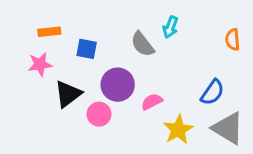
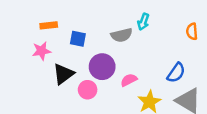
gray semicircle: (143, 44) -> (122, 35), turned -65

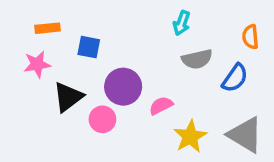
gray semicircle: (122, 35) -> (197, 59), moved
blue semicircle: (176, 73) -> (235, 78), moved

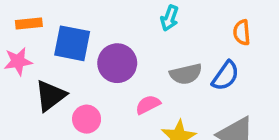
blue square: (89, 47) -> (72, 43), size x1.5
gray semicircle: (197, 59) -> (186, 74), moved
purple circle: (123, 87) -> (117, 63), moved

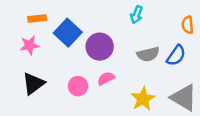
blue square: (72, 43) -> (68, 33), turned 32
black triangle: (50, 96) -> (33, 84), moved
pink semicircle: (148, 105) -> (106, 78), moved

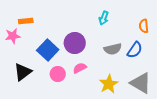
blue square: (68, 33) -> (48, 50), moved
pink star: (30, 45) -> (13, 36), moved

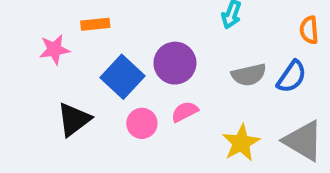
orange rectangle: (26, 21) -> (95, 24), moved

